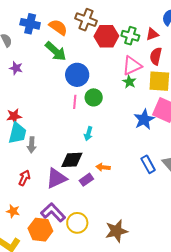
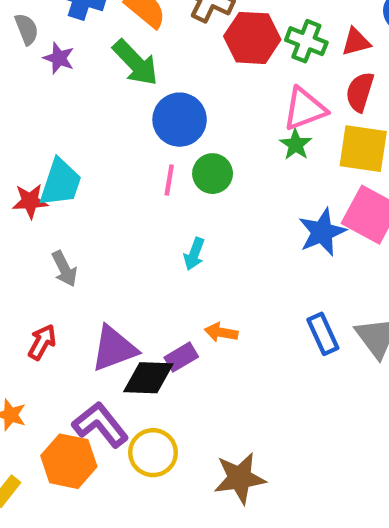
purple star: (16, 68) -> (59, 58), moved
cyan trapezoid: (17, 133) -> (61, 183), moved
gray arrow: (32, 145) -> (64, 269), turned -35
black diamond: (72, 160) -> (148, 378), moved

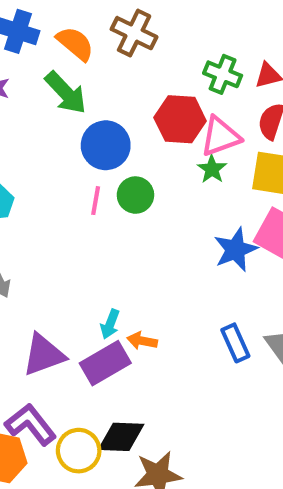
red hexagon: (252, 38) -> (180, 119), moved
cyan arrow: (194, 254) -> (110, 324), moved
purple rectangle: (181, 357) -> (105, 363), size x1.6
black diamond: (148, 378) -> (121, 437), moved

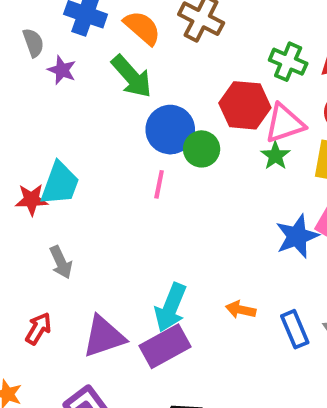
green circle: (135, 195) -> (202, 149), moved
cyan arrow: (110, 324) -> (171, 307), size x1.6
orange arrow: (142, 341) -> (241, 310), moved

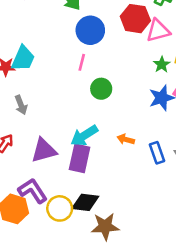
green circle: (202, 149) -> (101, 89), moved
green star: (275, 156) -> (162, 65), moved
cyan arrow: (171, 307) -> (84, 136), turned 32
purple rectangle: (165, 346) -> (80, 158), turned -52

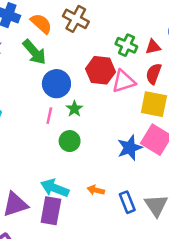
green star: (162, 65) -> (74, 109), moved
cyan arrow: (84, 136) -> (55, 188), turned 56

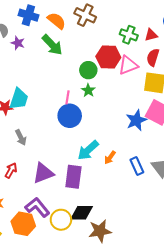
blue circle: (56, 84) -> (70, 116), moved
green circle: (70, 141) -> (88, 70), moved
cyan arrow: (55, 188) -> (88, 150), moved, turned -60
orange arrow: (96, 190) -> (110, 157), turned -64

